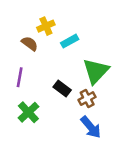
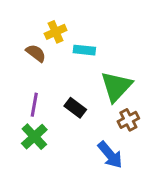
cyan rectangle: (70, 41) -> (84, 50), turned 35
purple line: (20, 77) -> (34, 105), moved
brown cross: (87, 99) -> (128, 120), moved

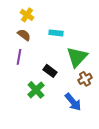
yellow cross: (56, 32) -> (27, 15), moved, turned -32
purple line: (34, 105) -> (19, 57), moved
green cross: (34, 137) -> (36, 90), moved

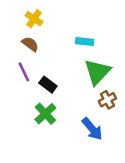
cyan rectangle: (56, 33) -> (85, 42), moved
purple line: (19, 57) -> (24, 72), turned -35
black rectangle: (50, 71) -> (48, 85), moved

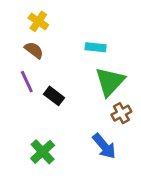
green cross: (45, 114) -> (43, 152), moved

